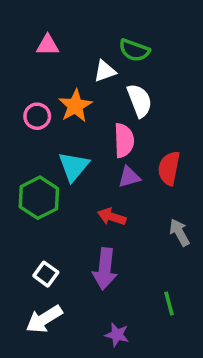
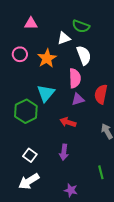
pink circle: (37, 116) -> (20, 54), moved
purple arrow: (105, 269) -> (64, 152), size x0.7

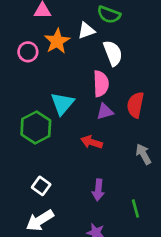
orange star: (47, 58) -> (57, 41), moved
purple arrow: (64, 152) -> (98, 190), moved

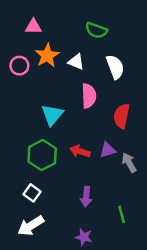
white triangle: (86, 31) -> (76, 62), moved, turned 42
white semicircle: (113, 53) -> (115, 67), moved
purple triangle: (105, 112) -> (108, 150), moved
green hexagon: (36, 128) -> (42, 155), moved

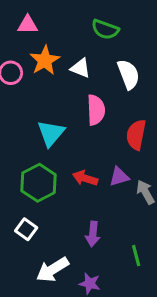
white arrow: (31, 226) -> (53, 270), moved

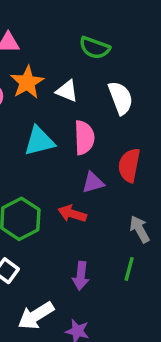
cyan triangle: (51, 133) -> (39, 141), moved, turned 36
purple triangle: (119, 177) -> (93, 183), moved
green line: (136, 256) -> (129, 269), moved, turned 30

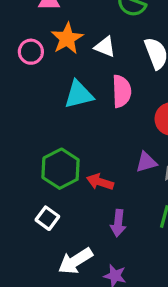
purple triangle: (93, 183) -> (146, 162), moved
red arrow: (72, 214) -> (100, 182), moved

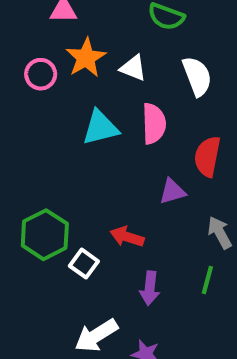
purple triangle: (146, 162) -> (172, 191), moved
green hexagon: (61, 169) -> (45, 235), moved
white square: (47, 218) -> (84, 264), moved

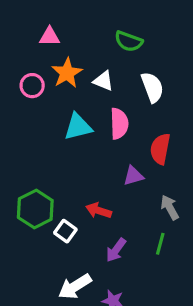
purple arrow: (150, 288) -> (116, 250), turned 30

